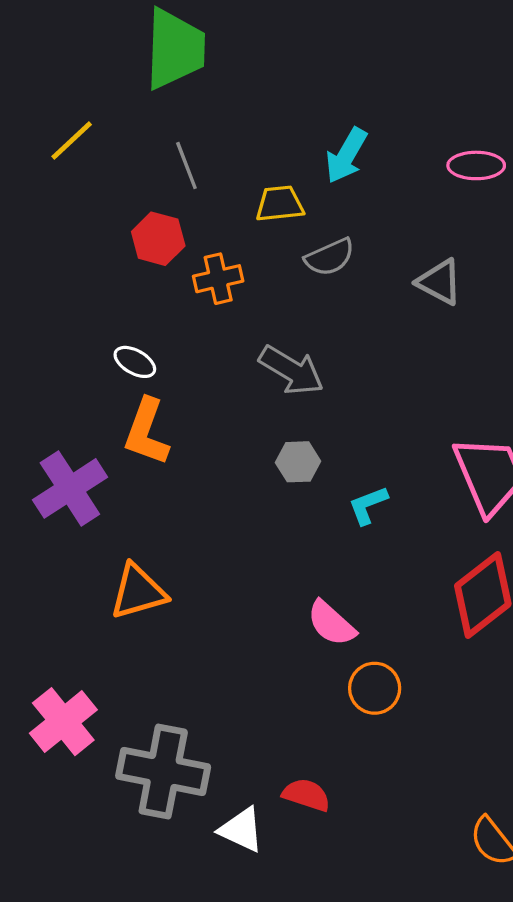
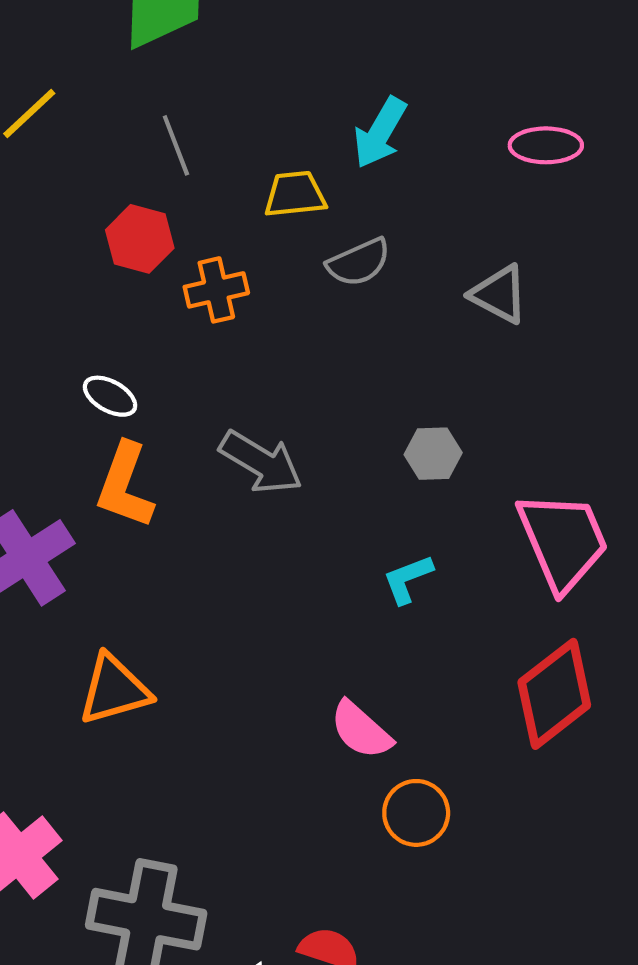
gray arrow: (291, 370) -> (261, 462), moved
gray hexagon: (298, 462) -> (433, 454), moved

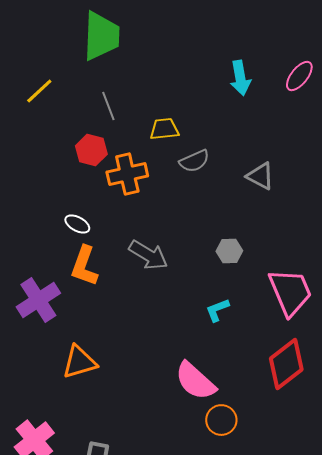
cyan arrow: (380, 133) -> (240, 78), moved, turned -40
pink ellipse: (546, 145) -> (299, 76), moved, turned -52
orange cross: (216, 290) -> (127, 174), size x1.4
pink semicircle: (361, 730) -> (195, 381), size x1.4

